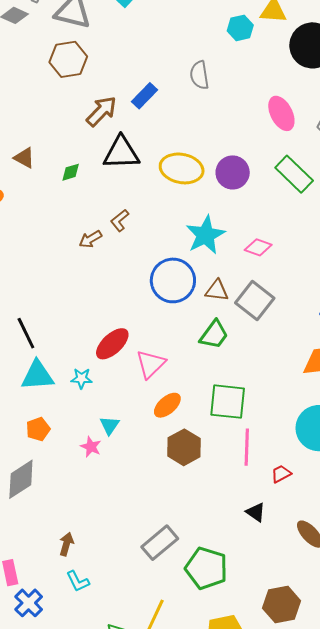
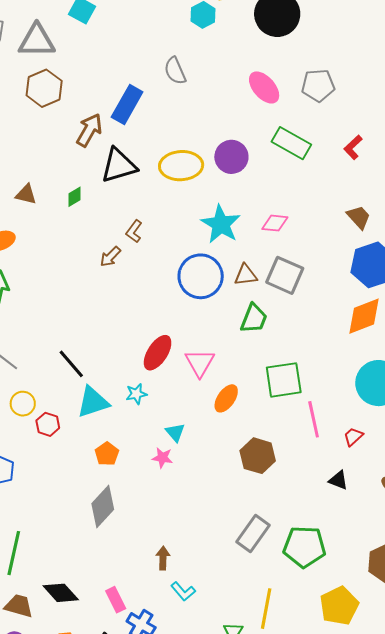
blue rectangle: (144, 96) -> (127, 104), size x1.4
brown hexagon: (184, 447) -> (258, 456), moved

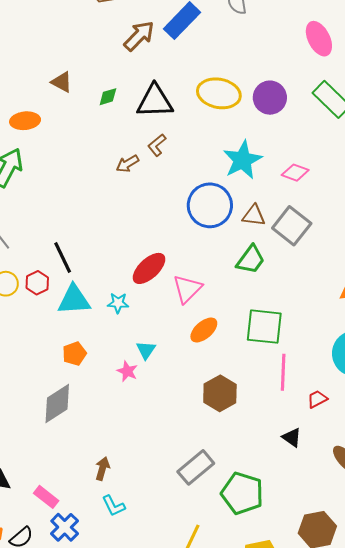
black triangle: (119, 165) -> (155, 101), moved
red hexagon: (48, 424) -> (37, 283), moved
pink rectangle: (116, 600) -> (46, 497), turned -40

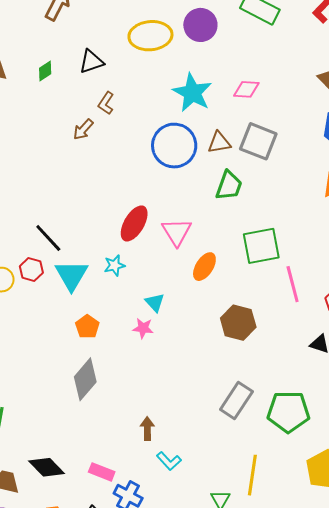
black triangle: (155, 101) -> (91, 62), size x0.7
cyan triangle: (74, 300) -> (71, 275), turned -39

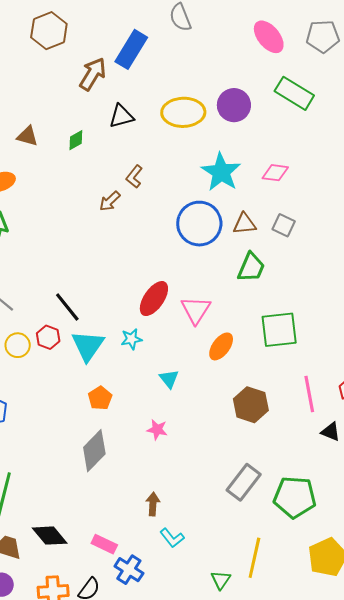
black triangle: (91, 62) -> (121, 116), moved
gray square: (258, 141) -> (284, 225), size x0.6
pink line: (293, 284) -> (309, 394), moved
pink star: (143, 328) -> (157, 430), moved

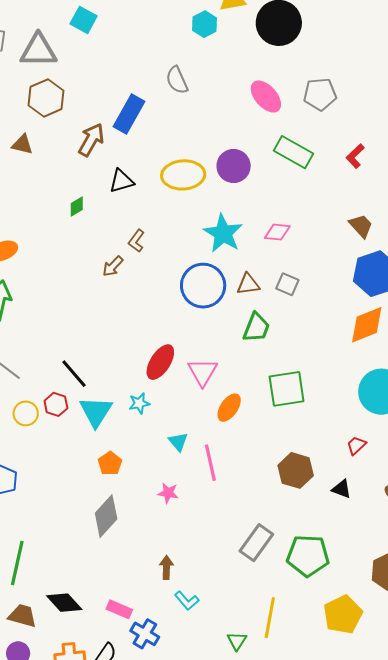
brown triangle: (27, 136) -> (22, 144), moved
pink line: (309, 394) -> (210, 463), moved
brown hexagon: (251, 405) -> (296, 470), moved

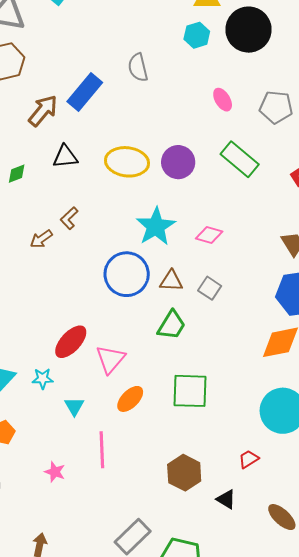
cyan hexagon: (205, 24) -> (197, 35), moved
pink ellipse: (266, 97) -> (223, 100), size x0.7
cyan triangle: (178, 442) -> (74, 406), moved

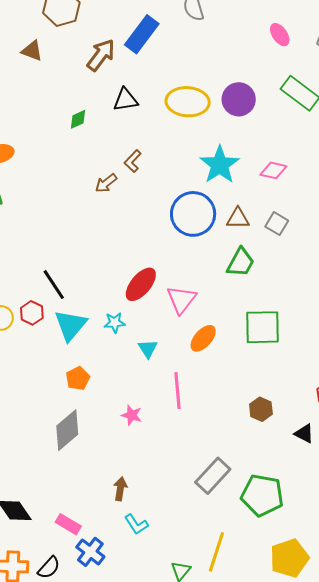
brown hexagon: (184, 473) -> (261, 409), size x0.7

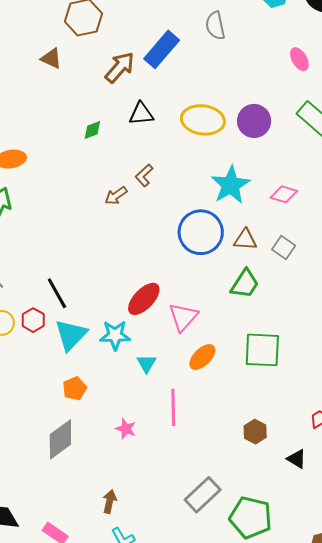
cyan star: (115, 323) -> (115, 335), size x1.4

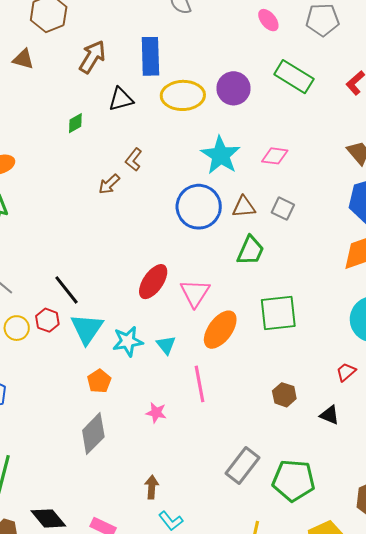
blue rectangle: (162, 49) -> (150, 56), moved, turned -33
cyan star: (115, 335) -> (128, 341), moved
orange ellipse: (202, 357) -> (220, 330), size x1.4

